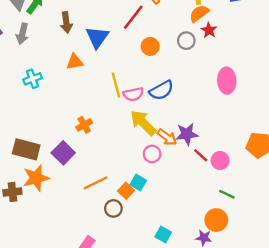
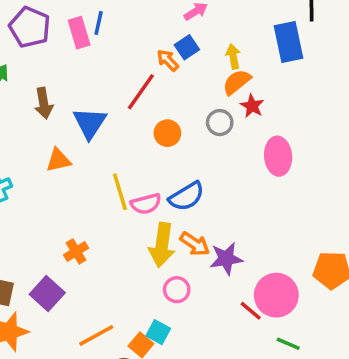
pink ellipse: (227, 81) -> (278, 156), moved
yellow arrow: (143, 123) -> (162, 245), turned -124
orange arrow: (167, 137) -> (195, 244), moved
red line: (201, 155) -> (251, 311), moved
pink circle: (220, 161) -> (276, 295), size x1.6

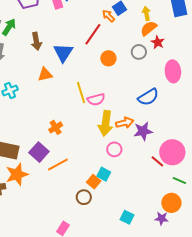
blue semicircle: (186, 196) -> (148, 97), moved
orange arrow: (195, 244) -> (125, 123), turned -48
orange line: (96, 335) -> (58, 164), moved

